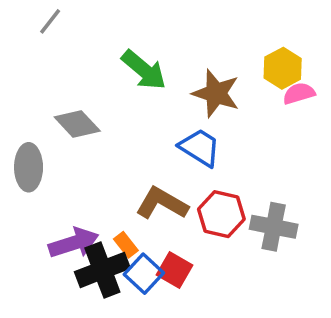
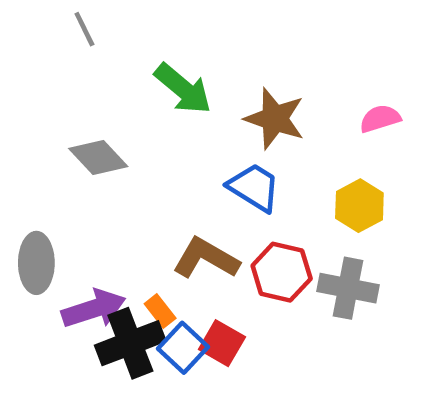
gray line: (50, 21) -> (84, 29), moved, turned -64
yellow hexagon: (283, 68) -> (359, 206), moved
gray ellipse: (29, 167) -> (36, 263), moved

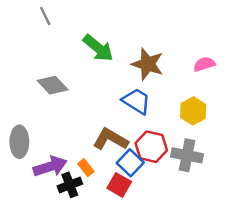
black cross: (130, 343) -> (70, 185), size x0.7
blue square: (183, 348) -> (130, 163), moved

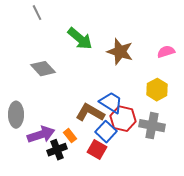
blue trapezoid: (136, 101) -> (111, 103), moved

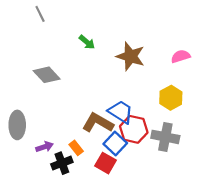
green arrow: (80, 39) -> (87, 42), size x0.6
purple arrow: (41, 135) -> (44, 147), size x0.6

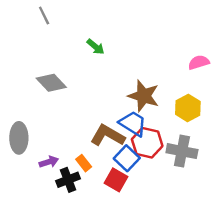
brown star: (131, 56) -> (144, 96), moved

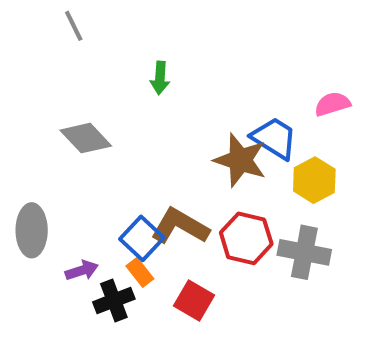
green arrow: (96, 47) -> (160, 78), turned 54
blue trapezoid: (133, 123) -> (274, 138), moved
blue square: (127, 158) -> (142, 238), moved

